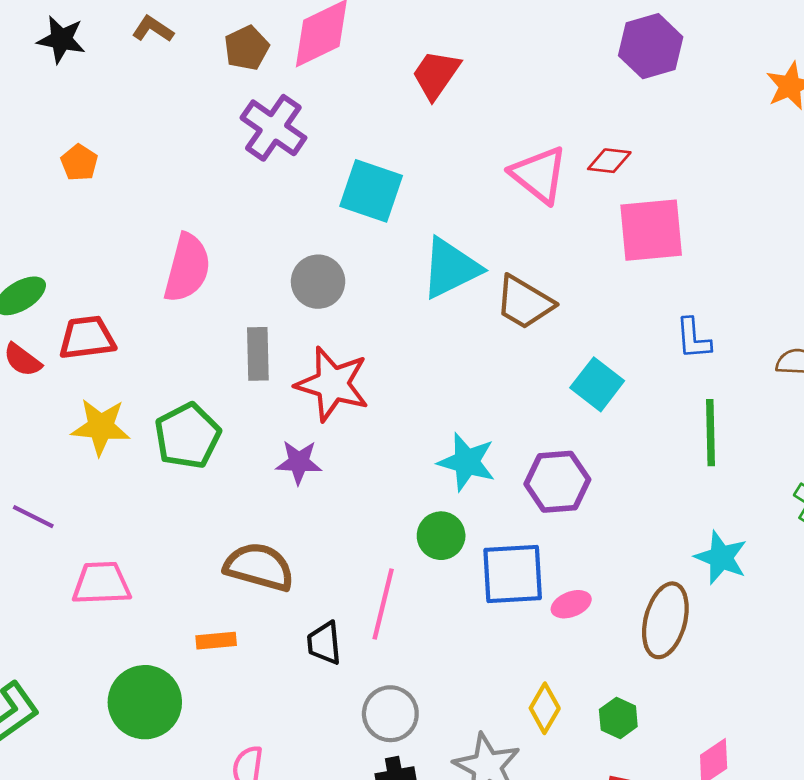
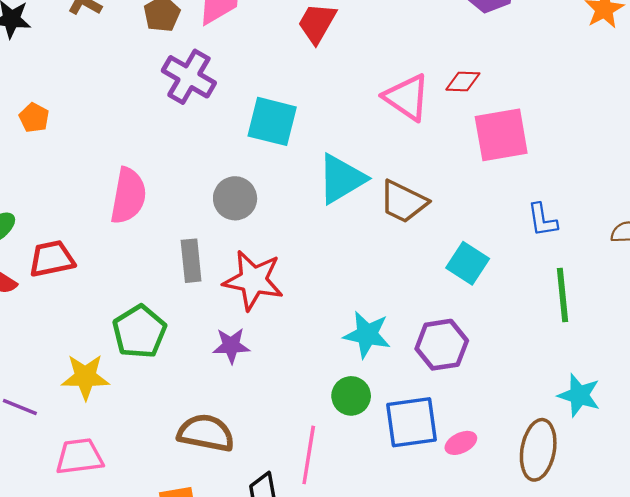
yellow star: (101, 427) -> (85, 377), moved

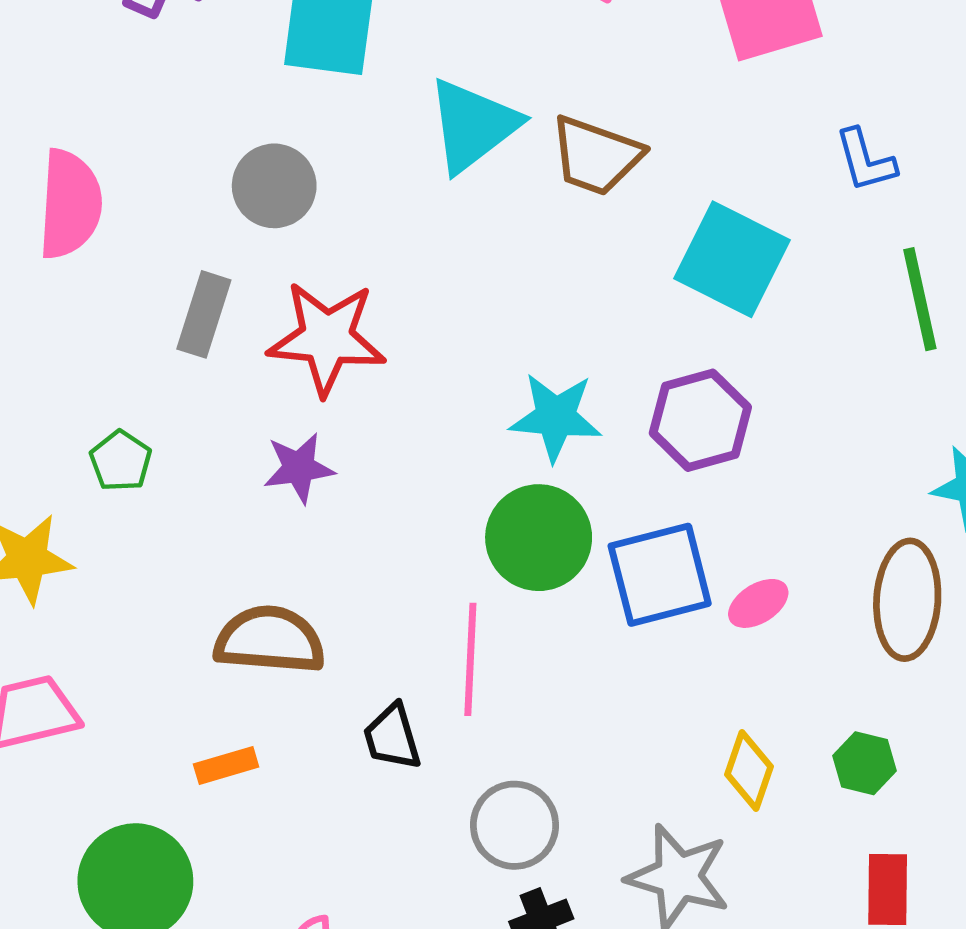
gray rectangle: (191, 261) -> (204, 314), turned 30
cyan square: (468, 263) -> (732, 259), size x1.4
green pentagon: (139, 332) -> (121, 461), size x0.6
green circle: (351, 396) -> (539, 538), size x1.4

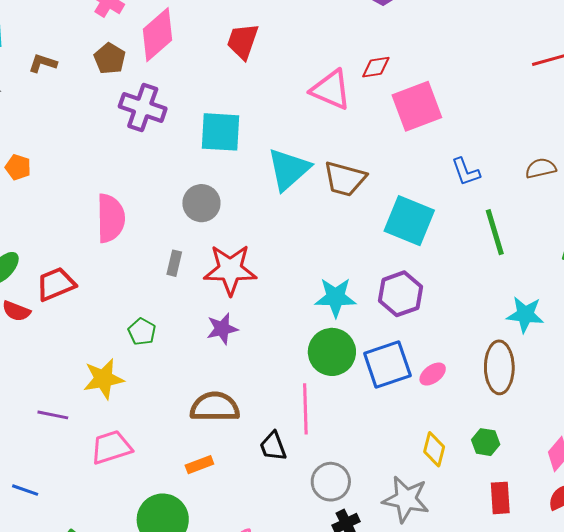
gray rectangle: (204, 314) -> (174, 263), size x0.7

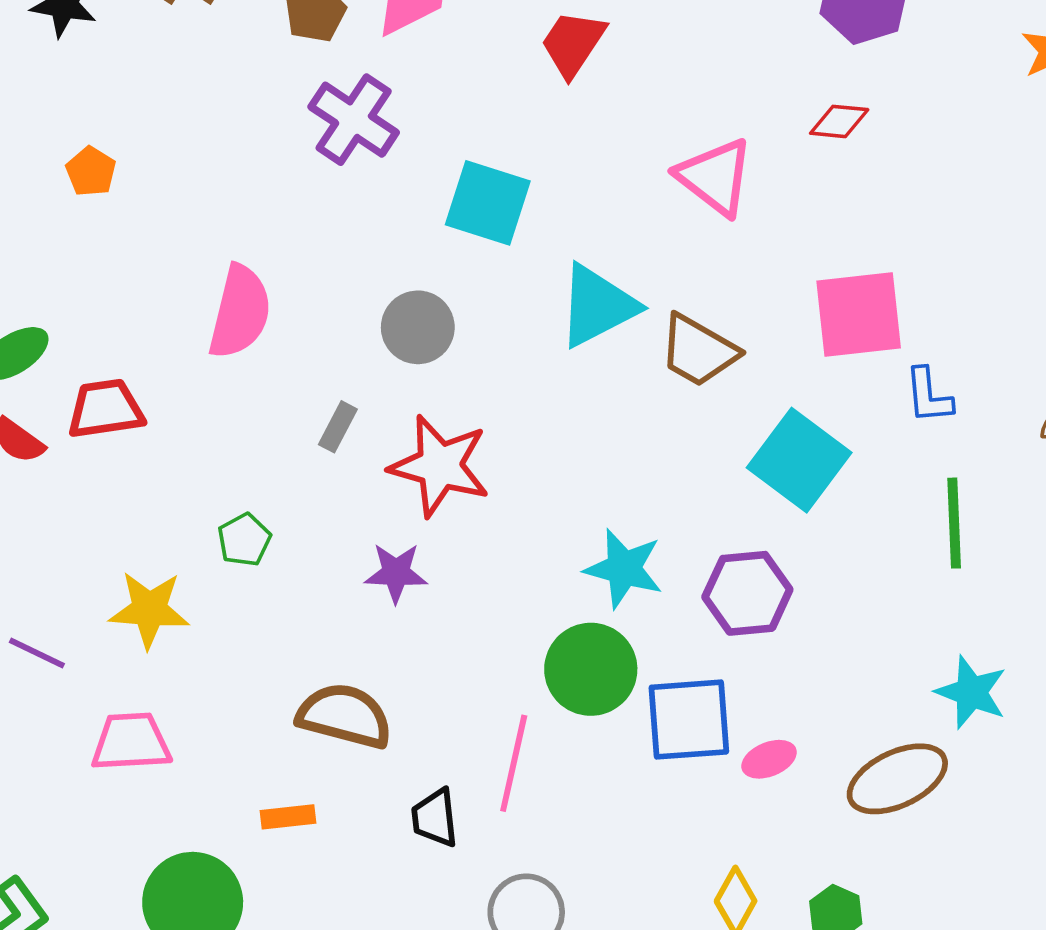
red diamond: (376, 67) -> (839, 121), moved
pink square: (417, 106) -> (859, 314), moved
brown ellipse: (499, 367) -> (897, 779), turned 51

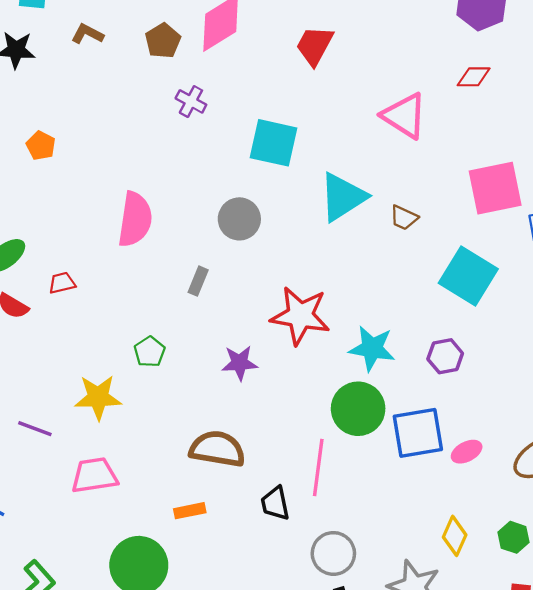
purple cross: (354, 120) -> (191, 101), size x0.6
brown trapezoid: (698, 351) -> (404, 218), size x0.6
red trapezoid: (106, 409) -> (62, 283), size x0.6
red star: (440, 466) -> (300, 316), moved
purple hexagon: (747, 593) -> (445, 356), size x0.7

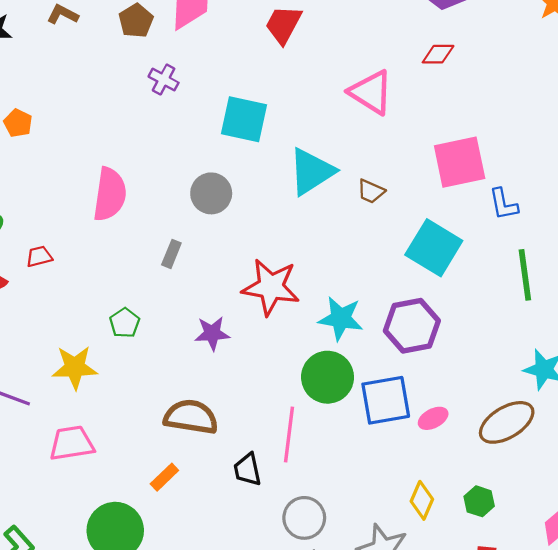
purple hexagon: (445, 356) -> (412, 326), size x1.6
orange rectangle: (190, 511) -> (164, 477), turned -32

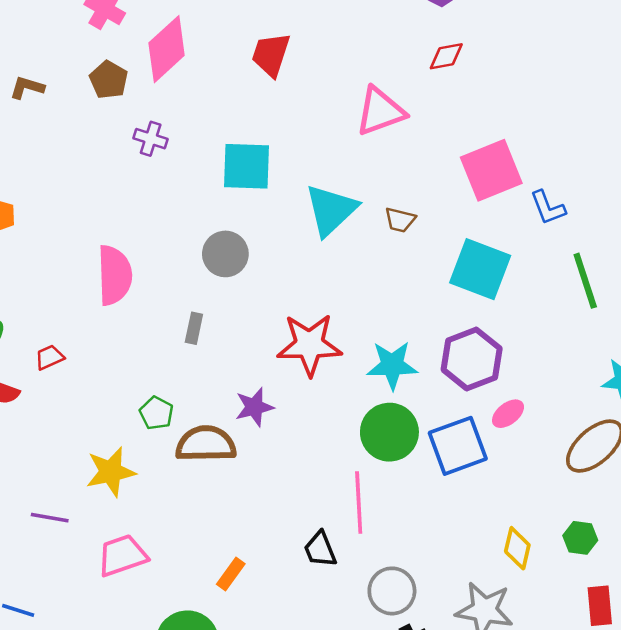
pink triangle: (371, 92) -> (380, 111), turned -42
brown semicircle: (191, 417) -> (206, 444), moved
pink ellipse: (433, 418) -> (508, 414), moved

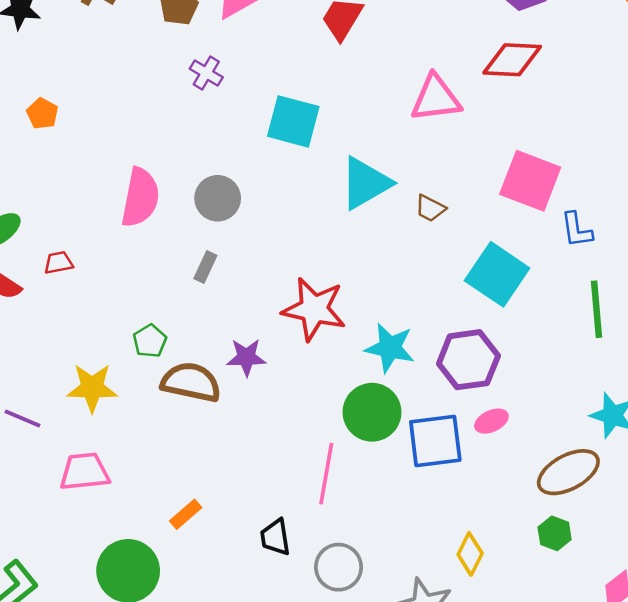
red diamond: (446, 56) -> (512, 60), size x1.6
pink square: (491, 170) -> (530, 181), turned 30
gray circle: (225, 254) -> (218, 198), moved
green hexagon: (580, 538) -> (555, 533), moved
black trapezoid: (320, 549) -> (275, 537), moved

